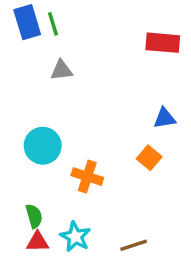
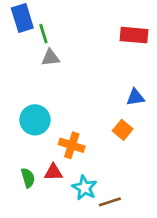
green line: (53, 24) -> (43, 34), moved
cyan star: (75, 237) -> (84, 188), moved
red triangle: (38, 242) -> (53, 172), moved

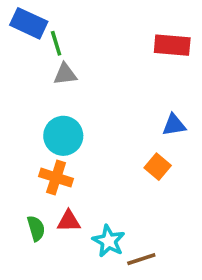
blue rectangle: (22, 18) -> (29, 23), turned -48
cyan circle: (35, 120) -> (63, 136), moved
orange cross: (72, 145) -> (56, 178), moved

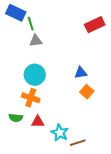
red rectangle: (172, 45) -> (95, 25), turned -30
blue triangle: (174, 125) -> (81, 73), moved
green semicircle: (36, 228) -> (16, 118), moved, turned 112

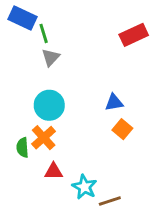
gray triangle: (36, 41) -> (51, 57), turned -40
orange cross: (31, 98) -> (44, 138), turned 30
green semicircle: (16, 118) -> (22, 147), moved, turned 80

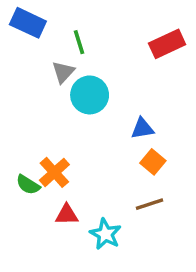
green line: (44, 33) -> (79, 42), moved
cyan circle: (49, 105) -> (90, 95), moved
green semicircle: (22, 147) -> (28, 185), turned -54
brown line: (110, 201) -> (149, 204), moved

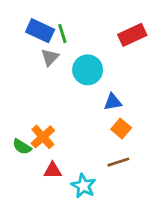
blue rectangle: (28, 23) -> (40, 31), moved
cyan circle: (90, 95) -> (88, 70), moved

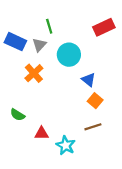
blue rectangle: (40, 31) -> (15, 42), moved
blue triangle: (113, 102) -> (89, 80), turned 48
orange cross: (43, 137) -> (34, 73), moved

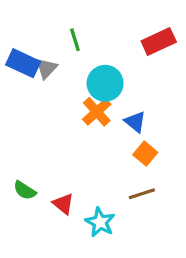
gray triangle: (39, 45) -> (47, 68), moved
orange cross: (34, 73) -> (97, 112), moved
green semicircle: (17, 115) -> (25, 190), moved
red triangle: (42, 133) -> (63, 204), turned 40

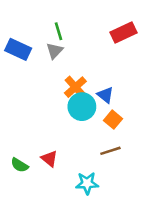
gray triangle: (47, 68) -> (55, 51), moved
cyan circle: (105, 83) -> (82, 107), moved
green semicircle: (25, 190) -> (19, 165), moved
cyan star: (100, 222) -> (87, 183), moved, turned -30

